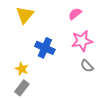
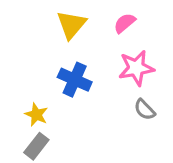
yellow triangle: (25, 15) -> (71, 25), moved

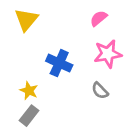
yellow triangle: (71, 25) -> (26, 20), moved
gray semicircle: (145, 110) -> (100, 91), moved

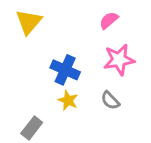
yellow star: (29, 91) -> (68, 100), moved

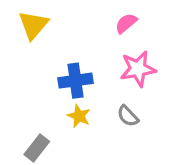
blue cross: (65, 70) -> (75, 81), turned -32

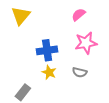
gray semicircle: (128, 116) -> (80, 72), turned -32

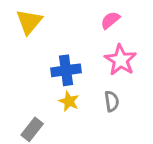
pink star: (86, 43) -> (121, 60), turned -30
gray semicircle: (80, 72) -> (112, 101), turned -112

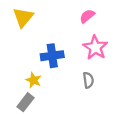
yellow star: (69, 101) -> (34, 80), moved

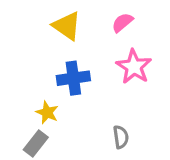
yellow triangle: (23, 17) -> (67, 26), moved, turned -35
gray semicircle: (88, 80) -> (121, 137), moved

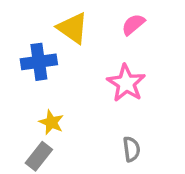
pink star: (134, 67) -> (126, 83), moved
blue cross: (73, 78) -> (39, 62), moved

